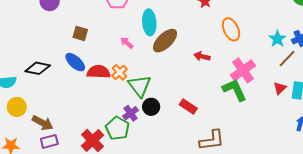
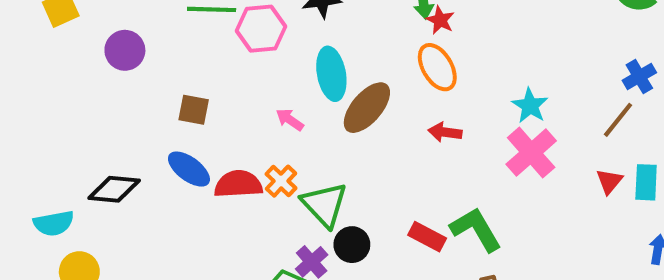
orange ellipse: (231, 29) -> (437, 67), moved
cyan star: (277, 39) -> (530, 106), moved
green L-shape: (235, 90) -> (476, 229), moved

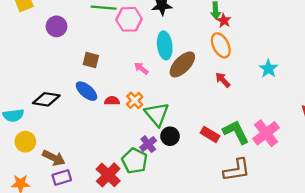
red arrow: (445, 132) -> (223, 80), turned 35
pink cross: (531, 153) -> (266, 133), moved
red semicircle: (238, 184) -> (112, 101), size x0.6

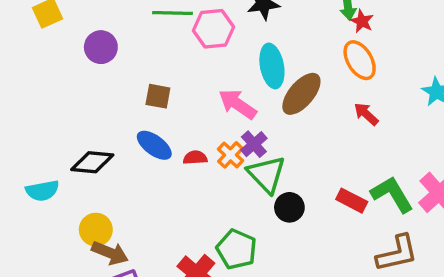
pink arrow: (141, 68) -> (238, 104), size x1.6
yellow circle: (25, 142) -> (96, 230), moved
purple cross: (148, 144) -> (254, 144), moved

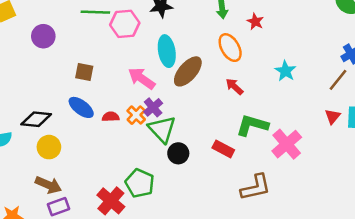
red star: (362, 21) -> (255, 22), moved
green L-shape: (392, 194) -> (252, 125), moved, turned -44
yellow circle: (96, 230) -> (49, 147), moved

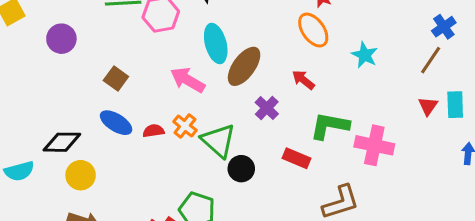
orange ellipse: (230, 48) -> (313, 30), moved
brown square: (84, 72) -> (116, 79), turned 30
purple cross: (153, 107) -> (267, 108), moved
pink cross: (287, 144) -> (374, 145), turned -32

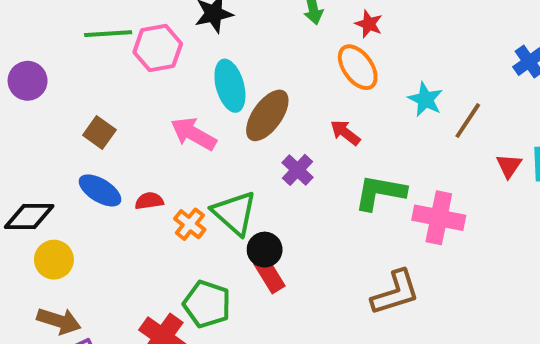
brown line: (431, 60) -> (468, 121), moved
orange cross: (185, 126) -> (190, 224), moved
red rectangle: (296, 158) -> (270, 275), moved, turned 36

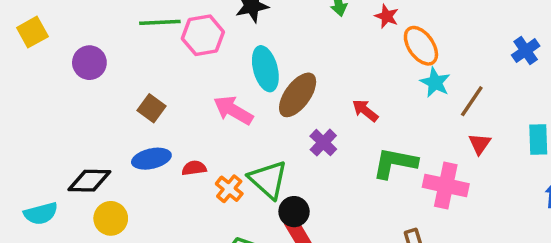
orange ellipse: (358, 67) -> (421, 46), moved
red triangle: (509, 166) -> (480, 144), moved
blue ellipse: (100, 190) -> (151, 159), turned -45

